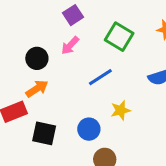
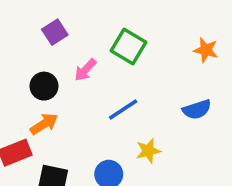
purple square: (73, 15) -> (55, 32), moved
green square: (119, 37) -> (129, 47), moved

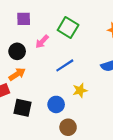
purple square: (55, 32) -> (24, 19), turned 32

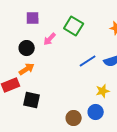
blue line: (65, 65) -> (88, 61), moved
yellow star: (80, 90) -> (103, 91), moved
blue circle: (56, 104) -> (96, 112), moved

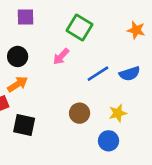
pink arrow: (50, 39) -> (61, 56), moved
brown circle: (74, 118) -> (80, 113), moved

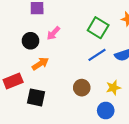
green square: (80, 27) -> (98, 28), moved
pink arrow: (61, 56) -> (53, 33), moved
orange arrow: (18, 84) -> (40, 64), moved

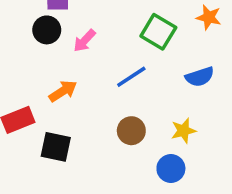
black circle: (31, 41) -> (47, 30), moved
blue line: (97, 55) -> (131, 77), moved

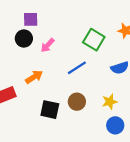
black square: (56, 147) -> (50, 110), moved
blue circle: (171, 168) -> (115, 125), moved

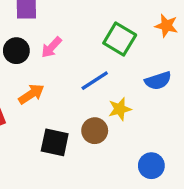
black circle: (24, 38) -> (16, 51), moved
yellow star: (110, 102) -> (120, 109), moved

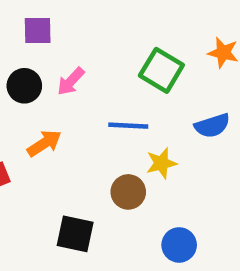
blue line: (95, 81) -> (128, 126), turned 36
black square: (55, 142) -> (75, 234), moved
blue circle: (151, 166) -> (179, 245), moved

